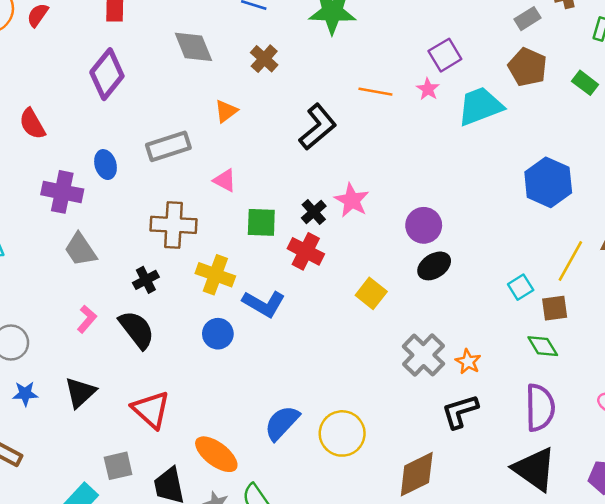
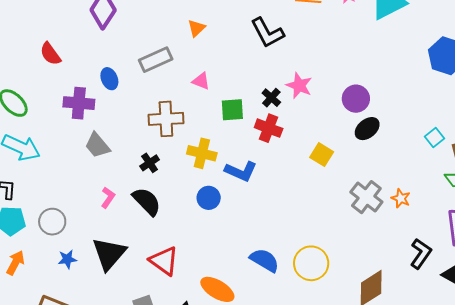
black L-shape: (318, 127) -> (267, 33), turned 108
black triangle: (80, 392) -> (109, 254), size x1.4
black L-shape: (460, 411) -> (421, 254), moved, turned 148
blue semicircle: (282, 423) -> (265, 260), turned 84

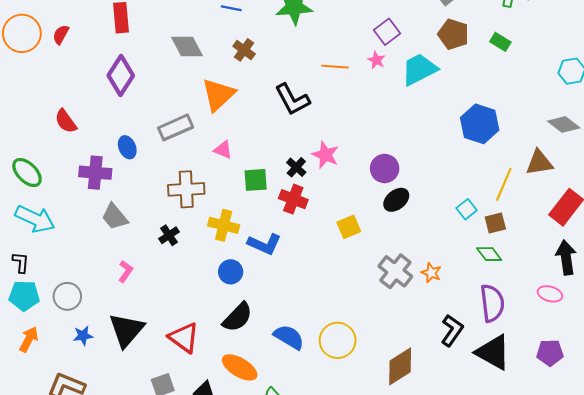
orange triangle: (197, 28) -> (218, 95), size x1.8
yellow square: (322, 155) -> (349, 227), turned 35
black semicircle: (147, 201) -> (237, 317), moved, turned 88

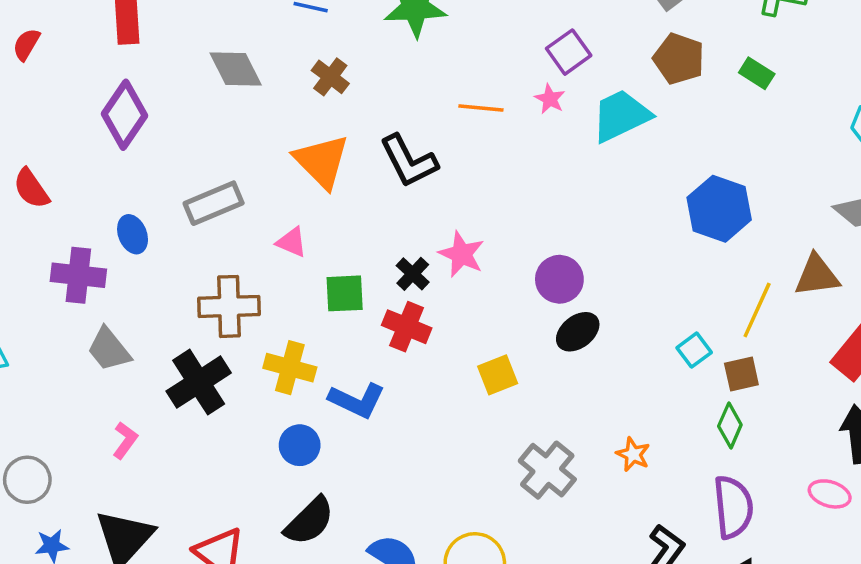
orange triangle: (218, 95) -> (322, 161), moved, turned -33
black cross: (169, 235) -> (199, 382), size x1.8
green diamond: (489, 254) -> (730, 425), turned 60
gray cross: (395, 271) -> (547, 470), moved

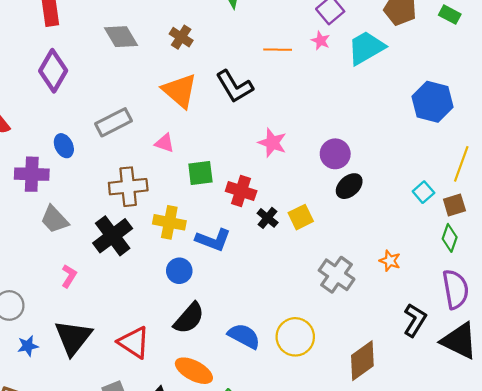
black cross: (413, 274) -> (268, 218), moved

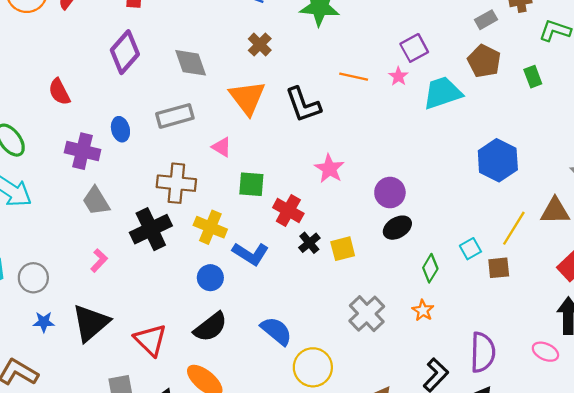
green rectangle: (450, 15) -> (533, 77), turned 30
gray diamond: (121, 37) -> (191, 63), moved
green diamond: (450, 238) -> (430, 268), moved
blue semicircle: (244, 336) -> (276, 331), moved

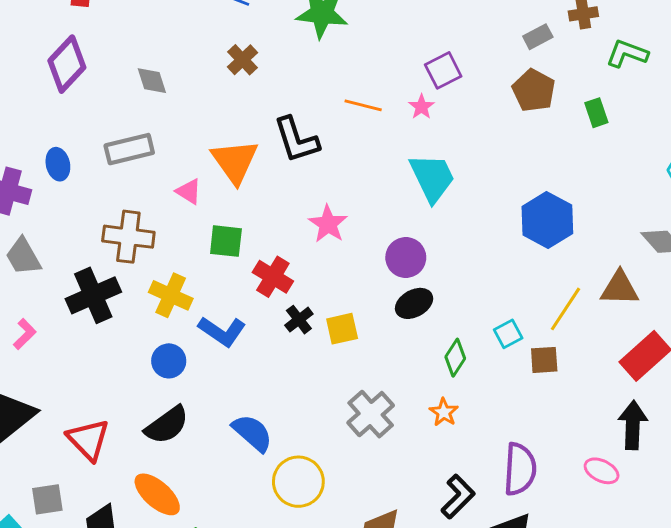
gray diamond: (191, 63) -> (152, 81), size x0.7
cyan trapezoid: (442, 93) -> (432, 178), moved, turned 81
orange triangle: (247, 98) -> (235, 161), moved

